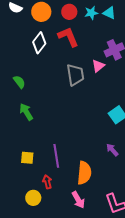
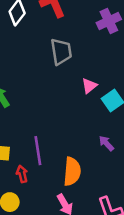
pink triangle: (98, 66) -> (89, 86), moved
red arrow: (47, 182) -> (22, 174), moved

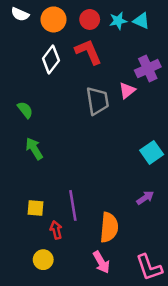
pink triangle: (89, 86) -> (127, 90), moved
purple arrow: (106, 143) -> (145, 198), turned 98

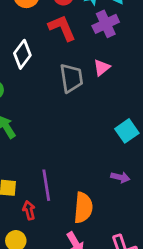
white diamond: (51, 59) -> (22, 54), moved
purple cross: (148, 69) -> (106, 24), moved
purple arrow: (145, 198) -> (120, 177), turned 48

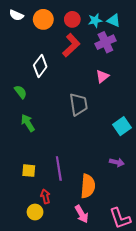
red L-shape: (62, 28) -> (71, 45), turned 70
gray trapezoid: (71, 78) -> (79, 104), moved
red arrow: (29, 210) -> (45, 196), moved

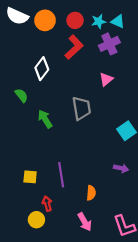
white semicircle: (16, 15) -> (17, 16), size x1.5
green arrow: (28, 123) -> (45, 119), moved
orange semicircle: (88, 186) -> (91, 193), size x0.6

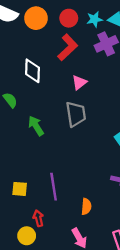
white diamond: (42, 69) -> (32, 71), turned -35
pink triangle: (106, 79) -> (79, 83), moved

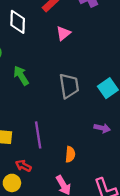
gray trapezoid: (76, 114) -> (69, 86), moved
red arrow: (38, 218) -> (23, 166), turned -49

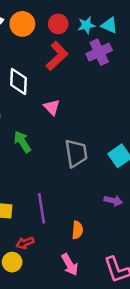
pink triangle: (63, 33) -> (52, 107), moved, turned -35
red arrow: (23, 166) -> (25, 243), turned -49

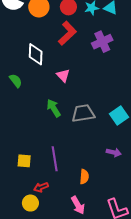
purple cross: (99, 52) -> (102, 42), moved
green arrow: (22, 142) -> (54, 108), moved
gray trapezoid: (76, 153) -> (83, 113), turned -90

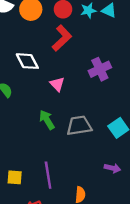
purple cross: (102, 42) -> (100, 69), moved
white diamond: (36, 54) -> (27, 61), turned -30

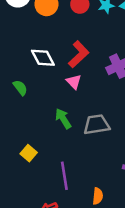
red L-shape: (62, 38) -> (79, 54), moved
yellow square: (15, 177) -> (29, 153), moved, turned 35

